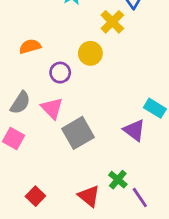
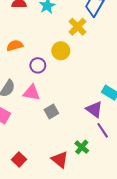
pink triangle: (52, 108) -> (32, 93), turned -36
gray square: (78, 133) -> (51, 111), size x0.6
purple line: (140, 197) -> (103, 130), moved

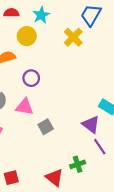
yellow circle: (61, 51) -> (27, 36), moved
green cross: (82, 147) -> (78, 164), turned 32
red square: (19, 160) -> (11, 178), turned 32

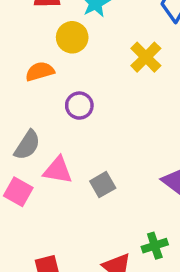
yellow cross: (73, 37) -> (146, 57), moved
pink triangle: (25, 107) -> (58, 170), moved

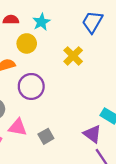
purple circle: (79, 106) -> (31, 86), size x1.5

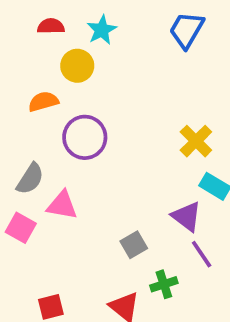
yellow cross: (73, 56) -> (196, 141), moved
gray square: (46, 136) -> (134, 245), moved

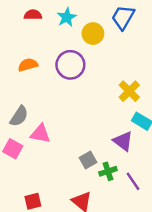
yellow circle: (77, 66) -> (93, 34), moved
purple circle: (85, 137) -> (70, 65), moved
purple line: (202, 254) -> (133, 181), moved
green cross: (164, 284) -> (108, 171), moved

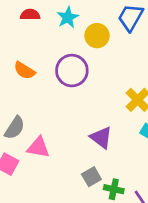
orange semicircle: (28, 65) -> (24, 71), turned -132
purple triangle: (123, 141) -> (101, 138), moved
green cross: (108, 171) -> (114, 189), turned 30

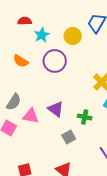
cyan star: (68, 17) -> (42, 35), moved
purple triangle: (101, 138) -> (56, 109), moved
green cross: (114, 189) -> (85, 117), moved

